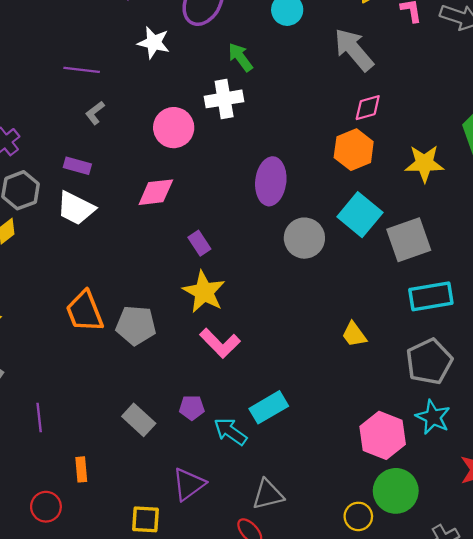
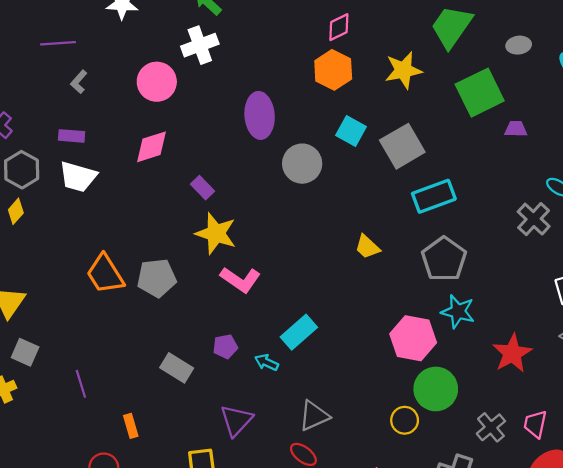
cyan square: (360, 215) -> (351, 131), size x0.7
cyan arrow: (230, 432) -> (267, 362), size x0.7

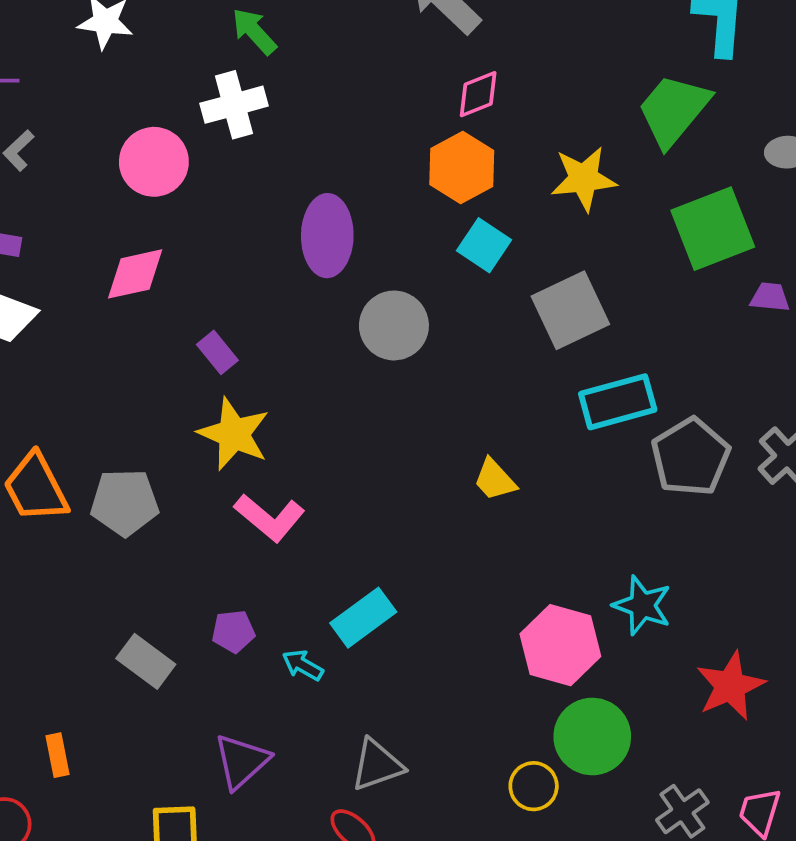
cyan square: (351, 131) -> (484, 245), moved
gray pentagon: (444, 259) -> (691, 457), moved

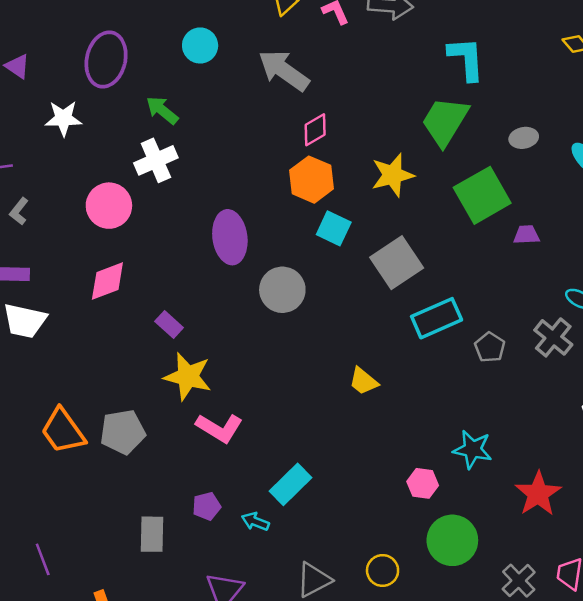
gray pentagon: (691, 457) -> (490, 347), size x0.6
pink hexagon: (560, 645) -> (423, 483), size x0.6
gray rectangle: (146, 661) -> (152, 534), turned 63
yellow circle: (534, 786) -> (383, 570), moved

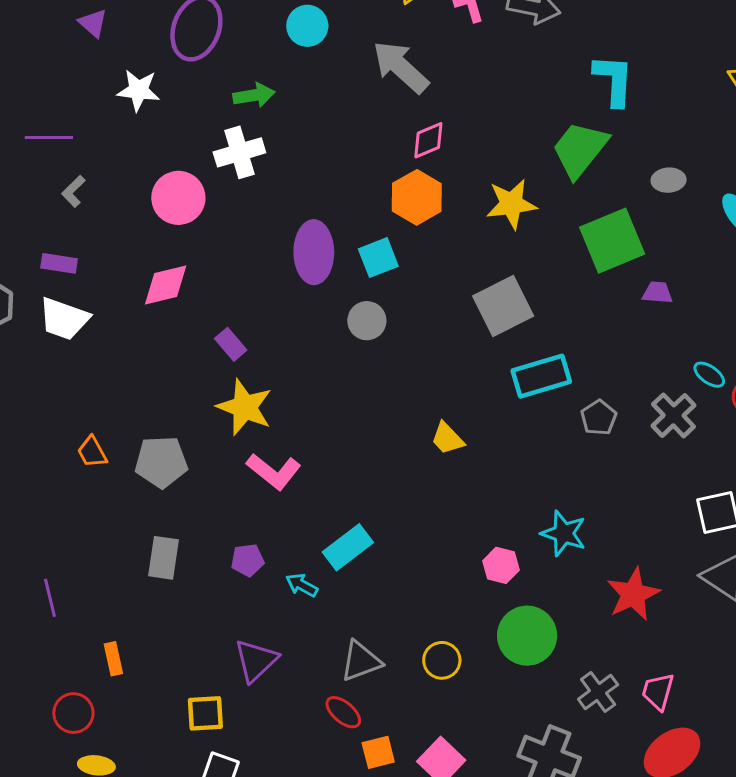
green arrow: (162, 110) -> (254, 95), turned 124
cyan square: (334, 228) -> (378, 258), moved, turned 36
gray circle: (282, 290) -> (367, 321), size x0.7
orange trapezoid: (63, 431) -> (92, 452), size x0.6
gray rectangle: (152, 534) -> (164, 558), moved

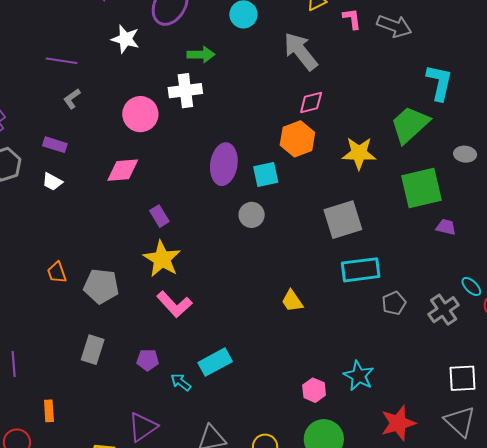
white trapezoid: (64, 319) -> (52, 182), size x0.6

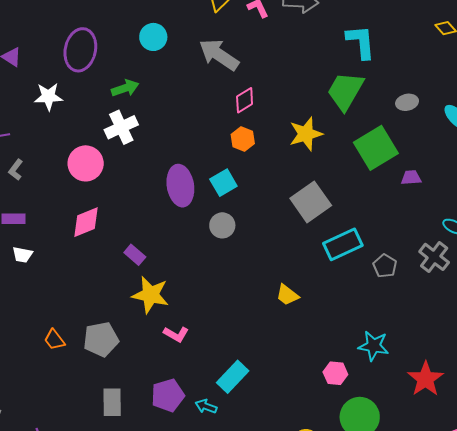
orange hexagon: (297, 139) -> (243, 139), size x0.7
pink L-shape: (174, 304) -> (176, 334), size x0.7
purple pentagon: (148, 360) -> (168, 395), size x1.5

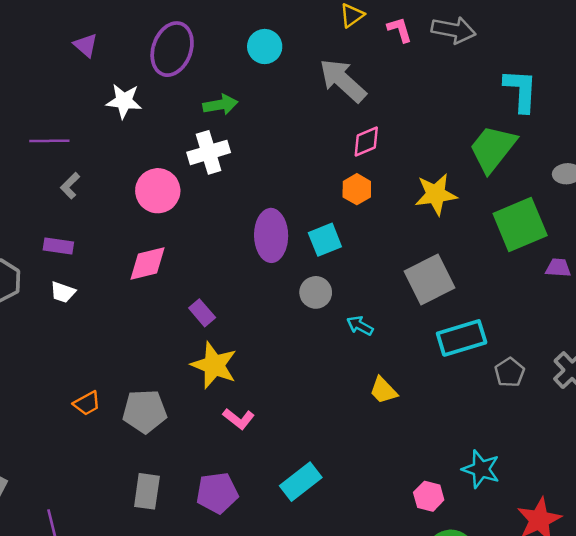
orange trapezoid: (54, 340) -> (87, 403), turned -90
cyan arrow: (206, 406) -> (360, 326), moved

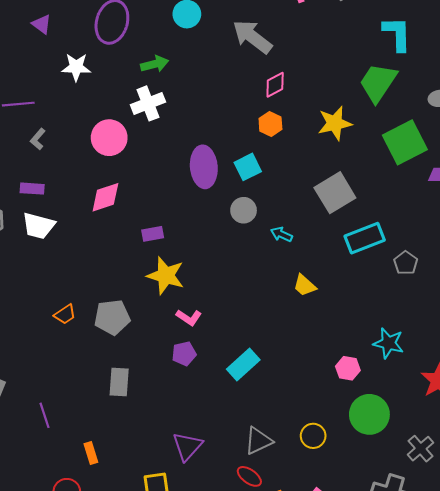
white trapezoid: (63, 292) -> (39, 226), size x1.6
purple rectangle: (202, 313) -> (153, 234), turned -55
purple pentagon: (217, 493) -> (184, 354), moved, size x0.7

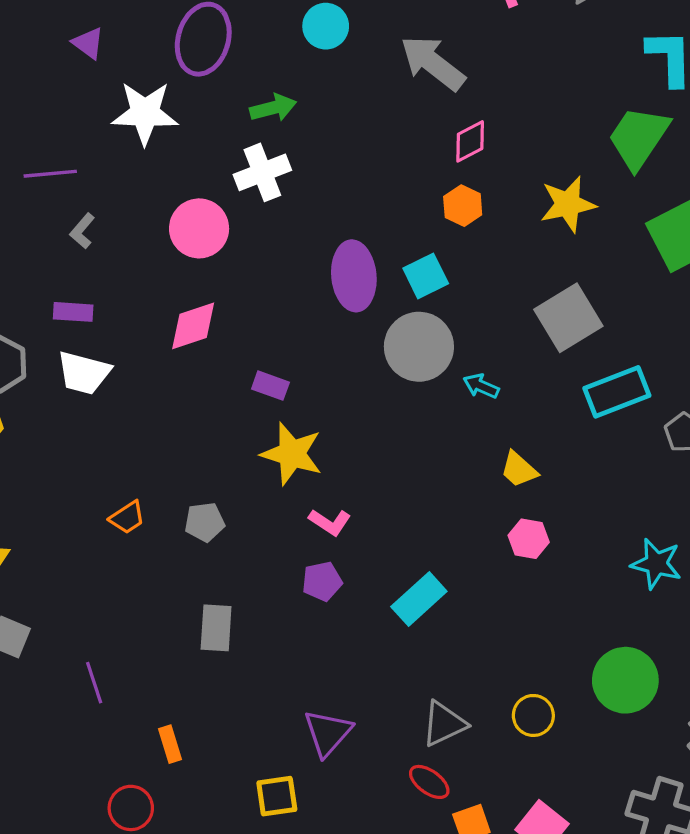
white star: (76, 67) -> (145, 113), size x1.4
gray circle: (244, 210) -> (419, 347), size x1.6
purple rectangle: (153, 234) -> (270, 386), turned 30
gray pentagon: (112, 317) -> (205, 522), size x0.7
pink hexagon: (348, 368) -> (529, 539), moved

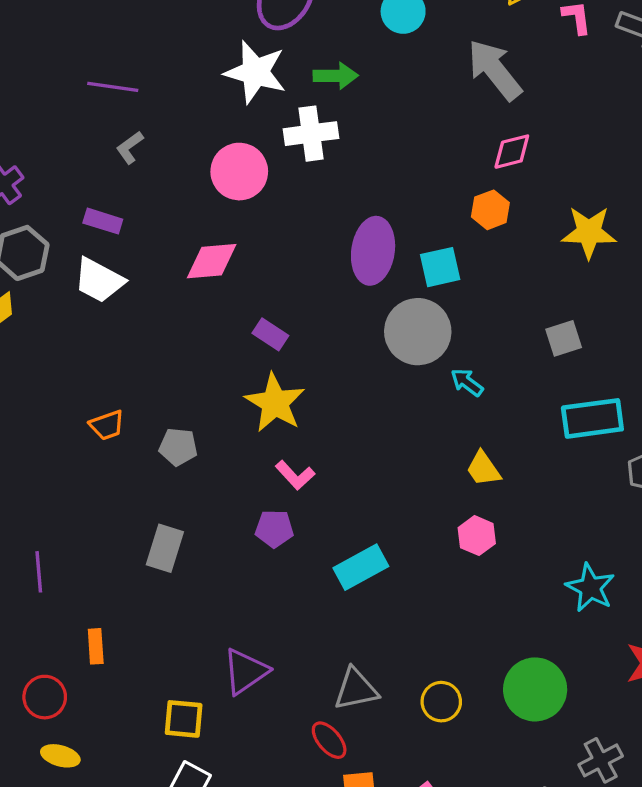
white star: (145, 113) -> (255, 72), moved
gray square: (568, 318) -> (564, 338), size x0.6

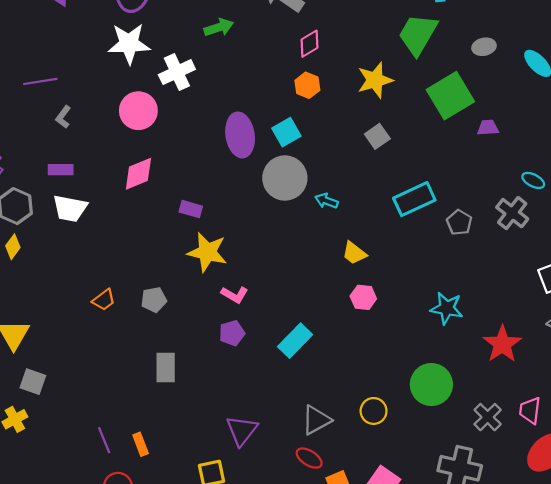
green arrow: (336, 76) -> (219, 27), moved
gray square: (564, 338) -> (377, 136), moved
purple line: (39, 572) -> (104, 440), moved

